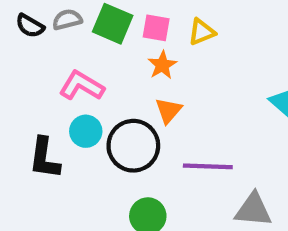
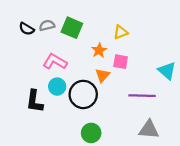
pink square: (156, 28) -> (121, 62), moved
purple line: (208, 166) -> (142, 96), moved

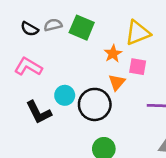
yellow triangle: (121, 32) -> (138, 33), size x1.5
pink L-shape: (55, 62) -> (28, 67), moved
black L-shape: (35, 101) -> (39, 112), turned -35

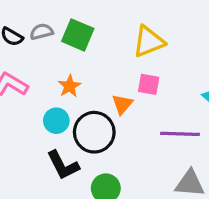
orange star: (113, 54) -> (70, 86), moved
black L-shape: (39, 112) -> (63, 165), moved

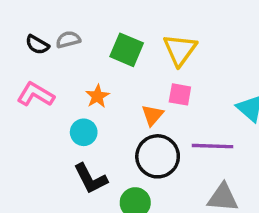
green square: (78, 35) -> (127, 50), moved
yellow triangle: (149, 42) -> (180, 50), turned -32
black circle: (94, 132) -> (158, 156), moved

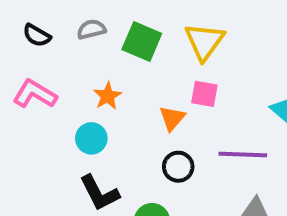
gray semicircle: (68, 40) -> (91, 29), moved
black circle: (158, 156) -> (178, 167), size x0.6

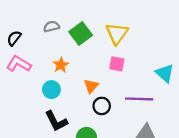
black semicircle: (37, 35) -> (14, 38), moved, turned 98
green square: (142, 41) -> (81, 33), turned 30
orange triangle: (172, 118) -> (91, 86), moved

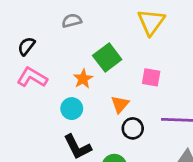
gray semicircle: (51, 26) -> (72, 21), moved
green square: (81, 33) -> (107, 58), moved
yellow triangle: (117, 33) -> (151, 22), moved

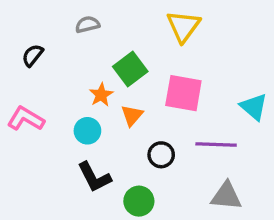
pink L-shape: (32, 77) -> (26, 119), moved
pink square: (151, 77) -> (183, 93), size x1.6
orange triangle: (120, 104) -> (132, 115), moved

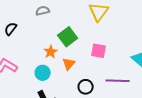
pink square: (183, 93) -> (99, 51), size x0.7

